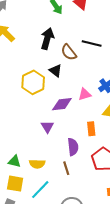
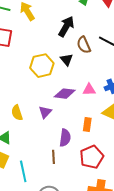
yellow semicircle: (37, 164) -> (17, 113), moved, turned 56
cyan line: (40, 190) -> (23, 171), turned -70

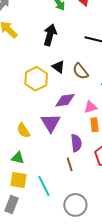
brown semicircle: (84, 45) -> (80, 71), moved
pink triangle: (89, 90) -> (90, 107), moved
purple triangle: (45, 112) -> (51, 123), size x1.5

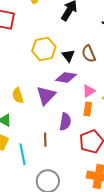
black triangle: (58, 67) -> (68, 56), moved
pink triangle: (90, 107) -> (89, 91), turned -32
brown line: (70, 164) -> (45, 140), moved

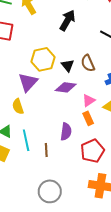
purple triangle: (46, 95) -> (28, 82), moved
orange rectangle: (88, 109) -> (88, 118), turned -32
cyan line: (23, 154) -> (26, 140), moved

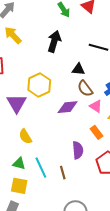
brown semicircle: (88, 63) -> (85, 89), moved
black triangle: (68, 66) -> (78, 69), moved, turned -32
purple triangle: (28, 82) -> (17, 103), moved
pink triangle: (89, 100) -> (96, 106), moved, turned -40

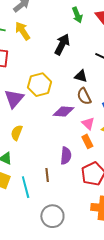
pink triangle: (96, 106) -> (88, 123), moved
yellow semicircle: (25, 136) -> (17, 133), turned 42
cyan line: (41, 168) -> (26, 187), moved

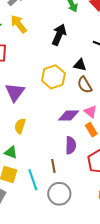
yellow hexagon: (40, 85) -> (53, 77), moved
purple diamond: (64, 112) -> (69, 115), moved
gray circle: (52, 216) -> (59, 194), moved

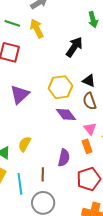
purple diamond: (69, 115) -> (66, 114), moved, turned 40
yellow semicircle: (20, 126) -> (25, 144), moved

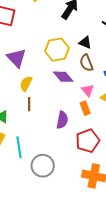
purple triangle: (20, 95) -> (16, 58), turned -30
yellow semicircle: (25, 144) -> (26, 84), moved
brown line: (43, 174) -> (29, 104), moved

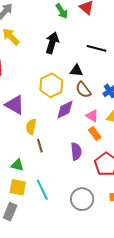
purple diamond: (63, 77) -> (65, 110), turned -60
gray circle: (43, 166) -> (82, 199), moved

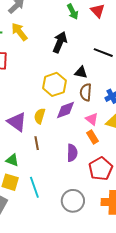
brown semicircle: (83, 90) -> (86, 92), turned 36
purple triangle: (15, 105) -> (17, 122), moved
yellow semicircle: (31, 127) -> (40, 116), moved

